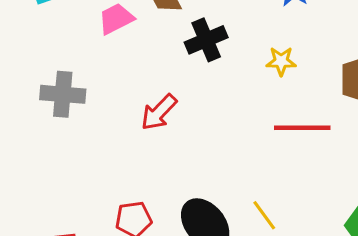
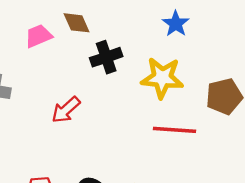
yellow star: (281, 61) -> (162, 78), size x1.8

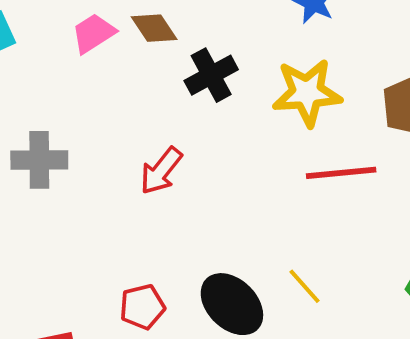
pink trapezoid: (38, 36) -> (93, 33), moved

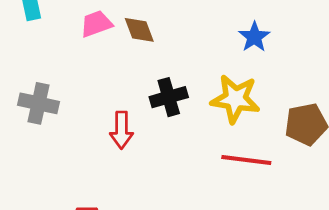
black cross: (211, 75) -> (169, 97), moved
red arrow: (161, 171) -> (121, 130), turned -51

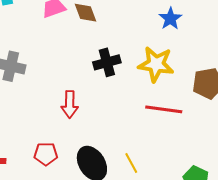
red arrow: (121, 130) -> (70, 104), moved

